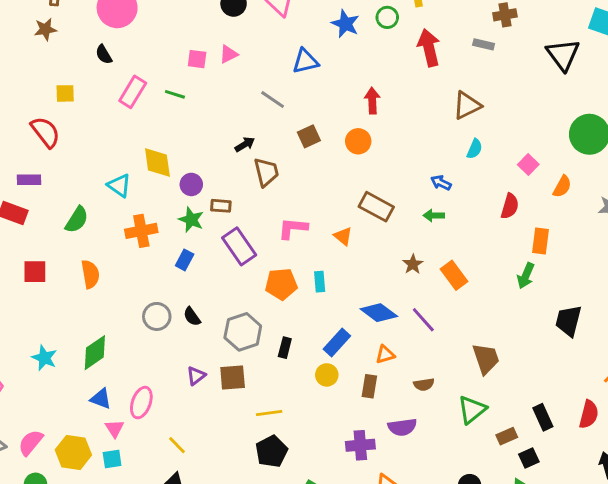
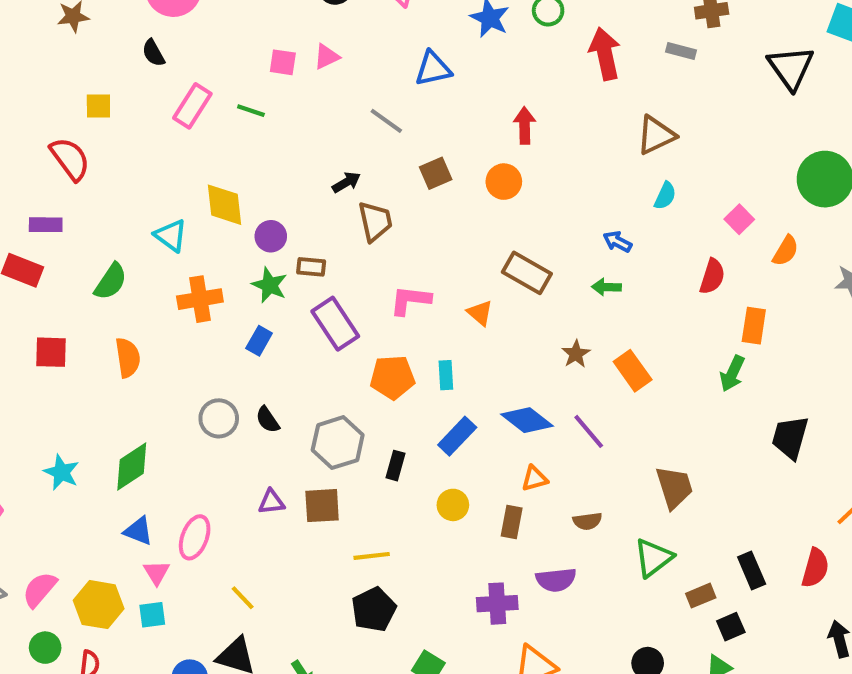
blue rectangle: (337, 342) -> (457, 436), moved
purple triangle: (196, 376) -> (271, 502), turned 30

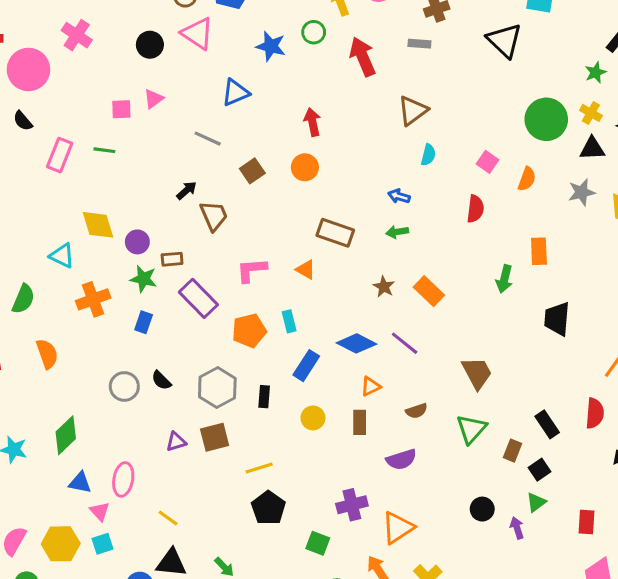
orange rectangle: (754, 326) -> (539, 251), moved
brown rectangle: (701, 596) -> (512, 451), turned -35
purple cross: (497, 604) -> (352, 505), moved

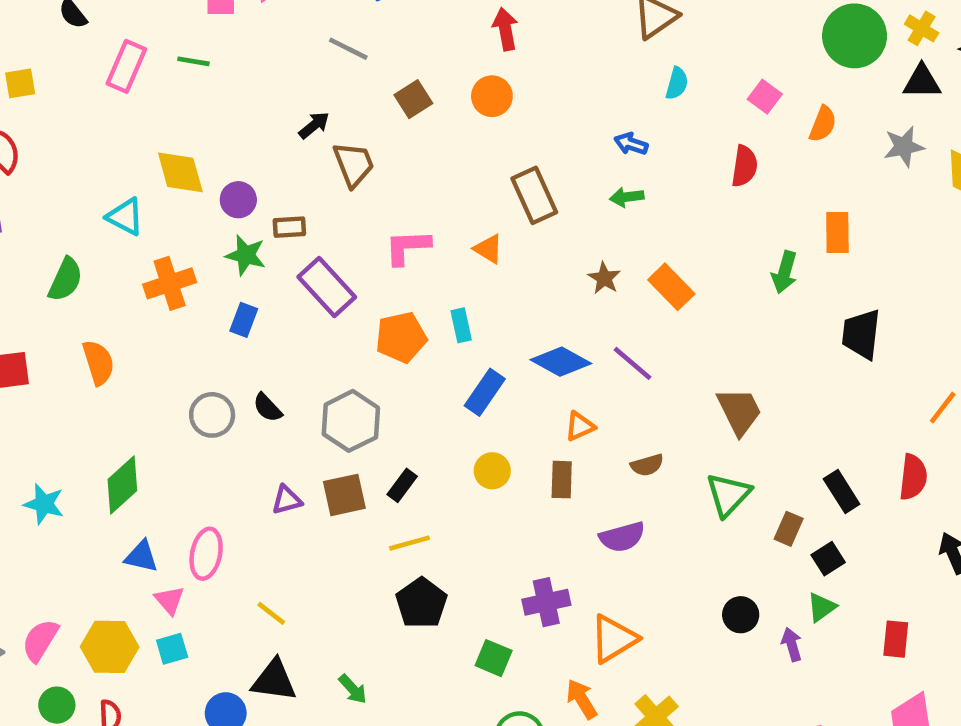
brown rectangle: (335, 233) -> (534, 195), turned 45
black rectangle: (264, 397) -> (402, 485), moved, turned 30

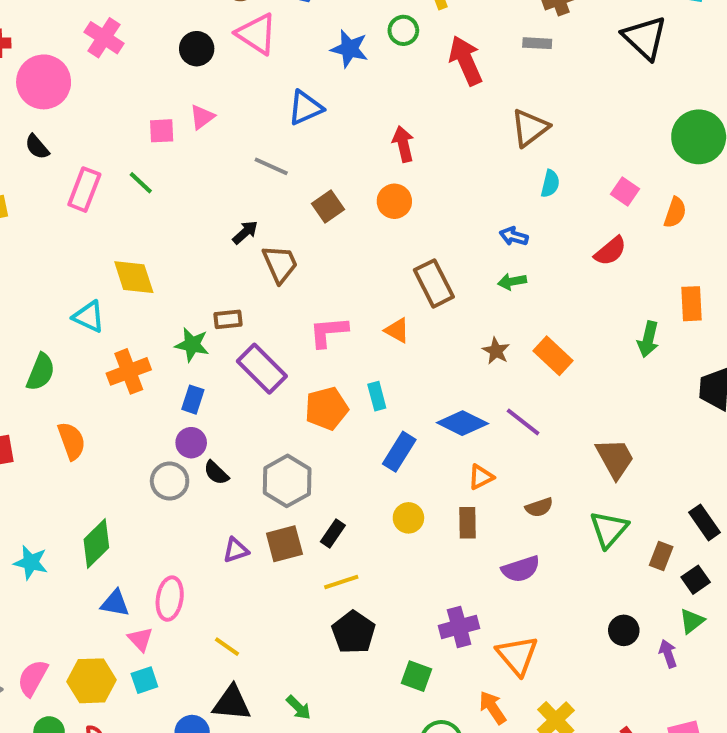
green line: (193, 61) -> (141, 183), turned 36
red semicircle: (744, 166) -> (610, 251), turned 44
purple circle: (238, 200) -> (191, 443), moved
orange triangle: (614, 639) -> (517, 655), turned -36

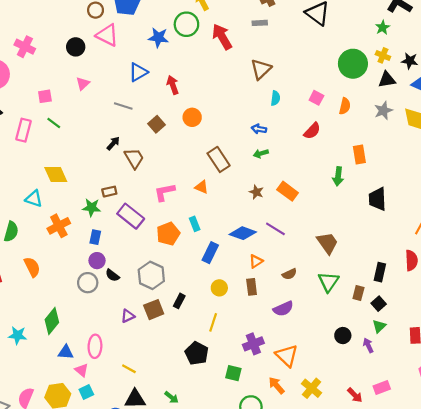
green circle: (403, 30) -> (186, 24), size x1.5
pink square: (162, 131) -> (45, 96), moved
red arrow: (403, 144) -> (173, 85), moved
black rectangle: (704, 522) -> (380, 272), turned 54
yellow line: (341, 582) -> (213, 322), moved, turned -48

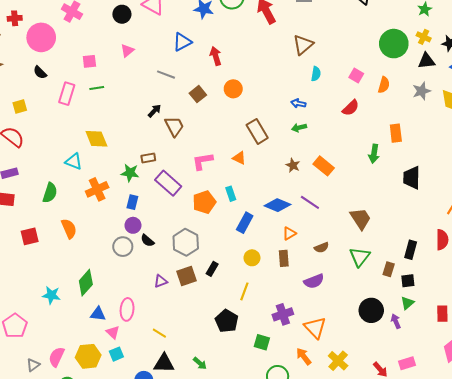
green line: (54, 123) -> (97, 88), turned -48
black square: (379, 304) -> (408, 281), turned 32
black circle: (343, 336) -> (371, 310), size x1.5

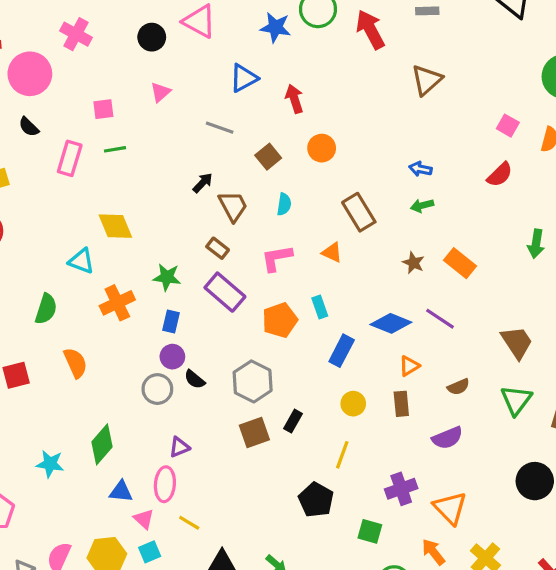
cyan semicircle: (316, 74) -> (284, 204), moved
brown rectangle: (148, 158) -> (218, 248), moved, turned 48
purple triangle: (161, 281) -> (179, 447), moved
yellow line: (159, 333) -> (189, 523), moved

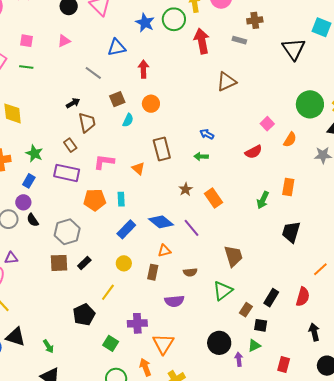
cyan semicircle: (284, 204) -> (128, 120), moved
purple rectangle: (225, 292) -> (67, 173), turned -45

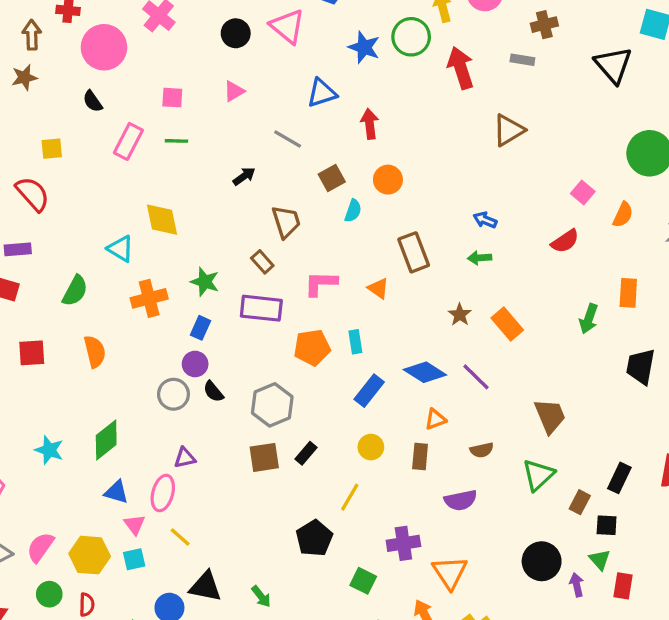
black arrow: (73, 103) -> (244, 176), moved
green triangle: (254, 346) -> (600, 560), turned -40
red rectangle: (284, 365) -> (623, 586), moved

